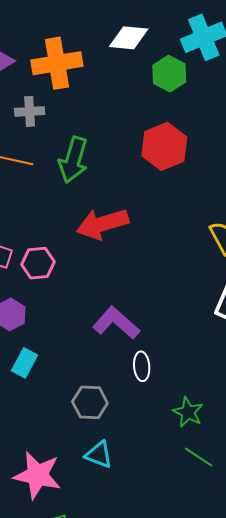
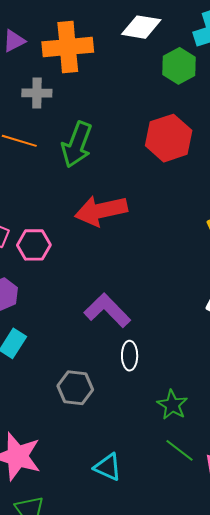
cyan triangle: (99, 455) -> (108, 467), moved

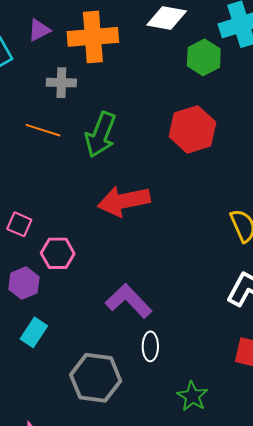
pink hexagon: (34, 245) -> (58, 253), moved
gray hexagon: (75, 388) -> (96, 378), size x1.4

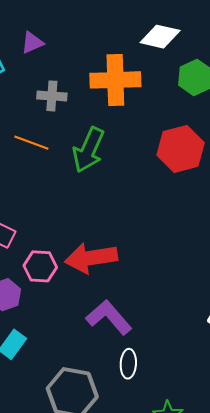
orange cross: (93, 37) -> (115, 80), moved
red arrow: (124, 201) -> (91, 258), moved

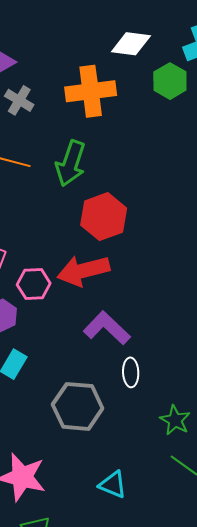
gray cross: (52, 96) -> (19, 100), moved, turned 32
red hexagon: (181, 149) -> (104, 217), moved

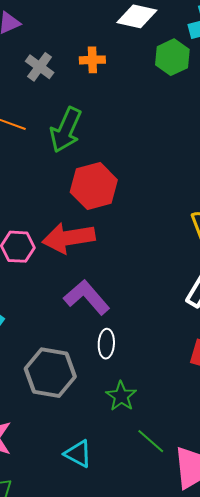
orange cross: (91, 91) -> (92, 60), size x0.5
gray cross: (19, 100) -> (40, 67), moved
green star: (175, 420) -> (121, 396), moved

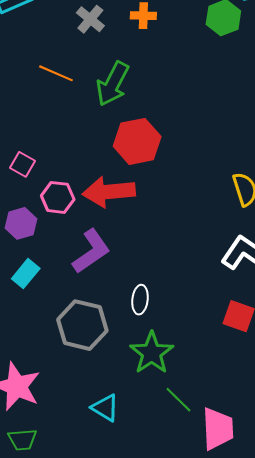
purple L-shape: (87, 297) -> (91, 251), moved, turned 93
green star: (121, 396) -> (152, 353), size x1.4

